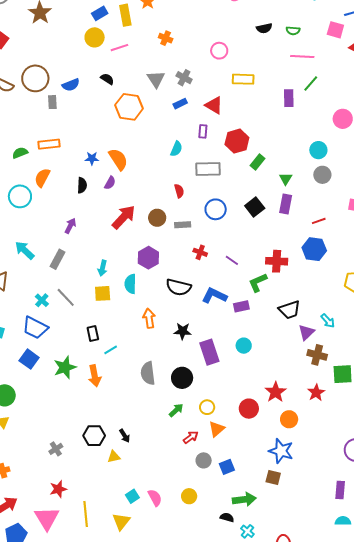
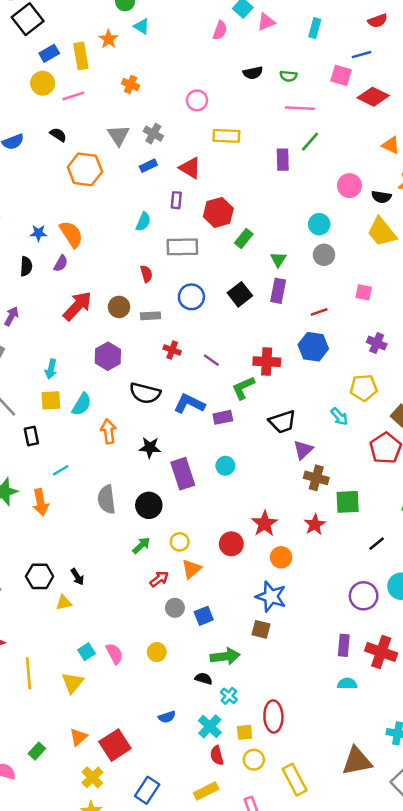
cyan semicircle: (130, 284) -> (82, 404), moved, turned -150
cyan arrow: (328, 321) -> (339, 417), moved
black rectangle: (93, 334) -> (31, 436), moved

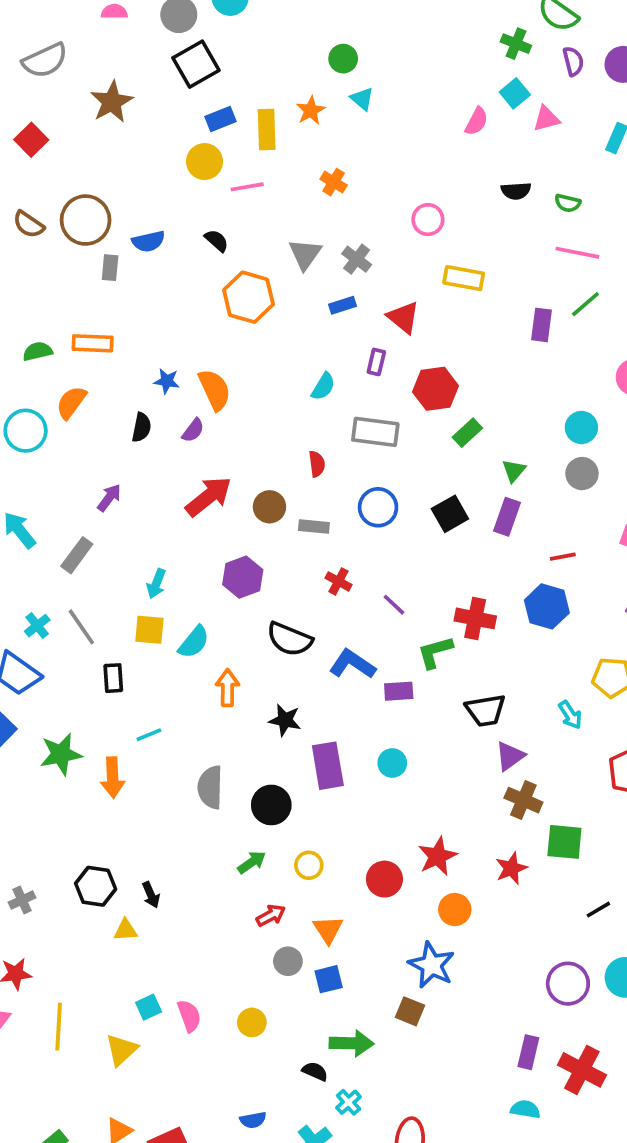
orange triangle: (191, 569) -> (328, 929), moved, turned -30

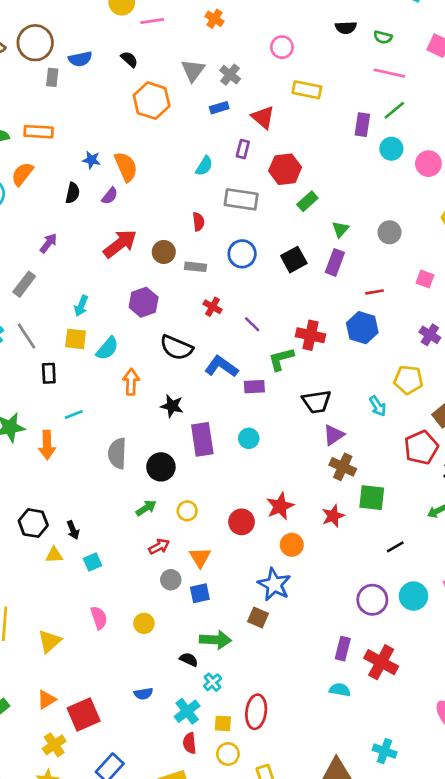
cyan circle: (581, 428) -> (391, 149), moved
cyan square: (149, 1007) -> (93, 562), moved

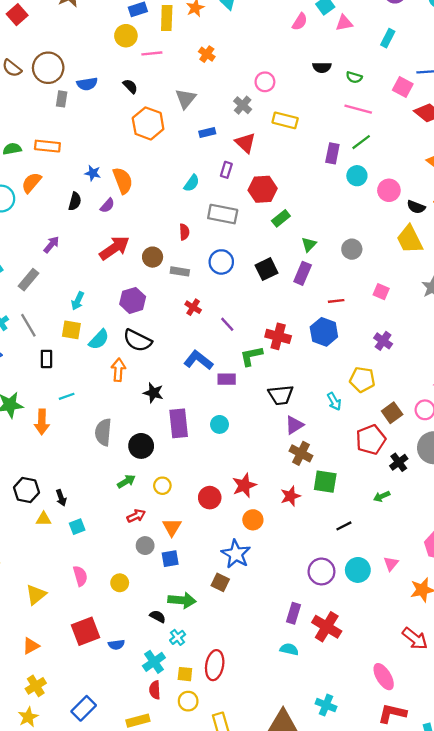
gray cross: (230, 75) -> (243, 105), moved
black semicircle: (176, 348) -> (137, 340), moved
red square: (84, 715) -> (85, 631), moved

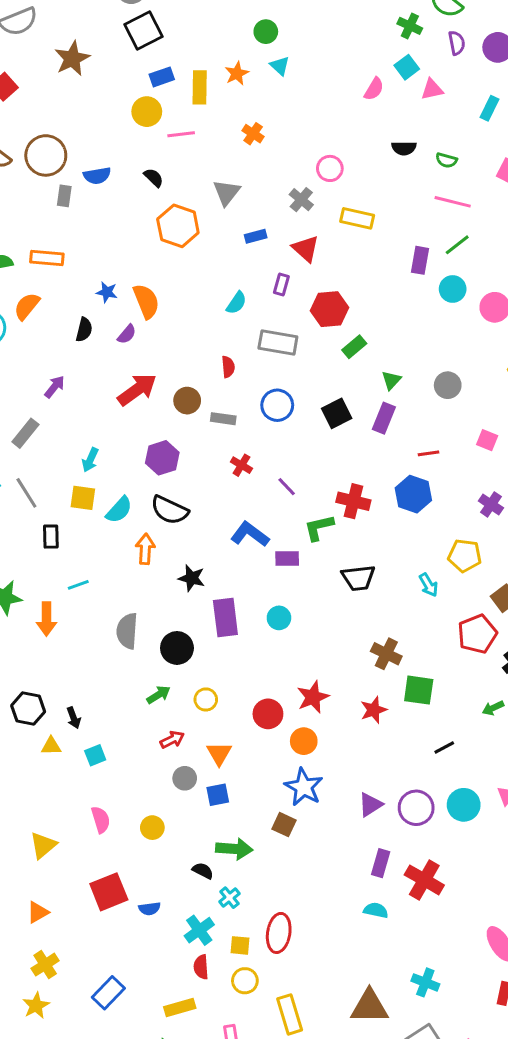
purple triangle: (294, 425) -> (370, 805), moved
orange circle: (253, 520) -> (304, 741), moved

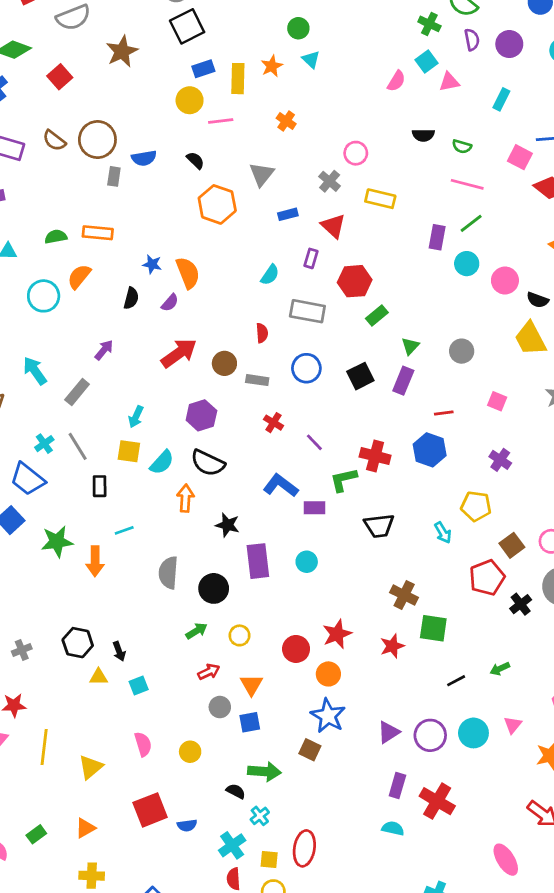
green arrow: (493, 708) -> (500, 669), moved
yellow cross: (45, 965) -> (92, 876), turned 35

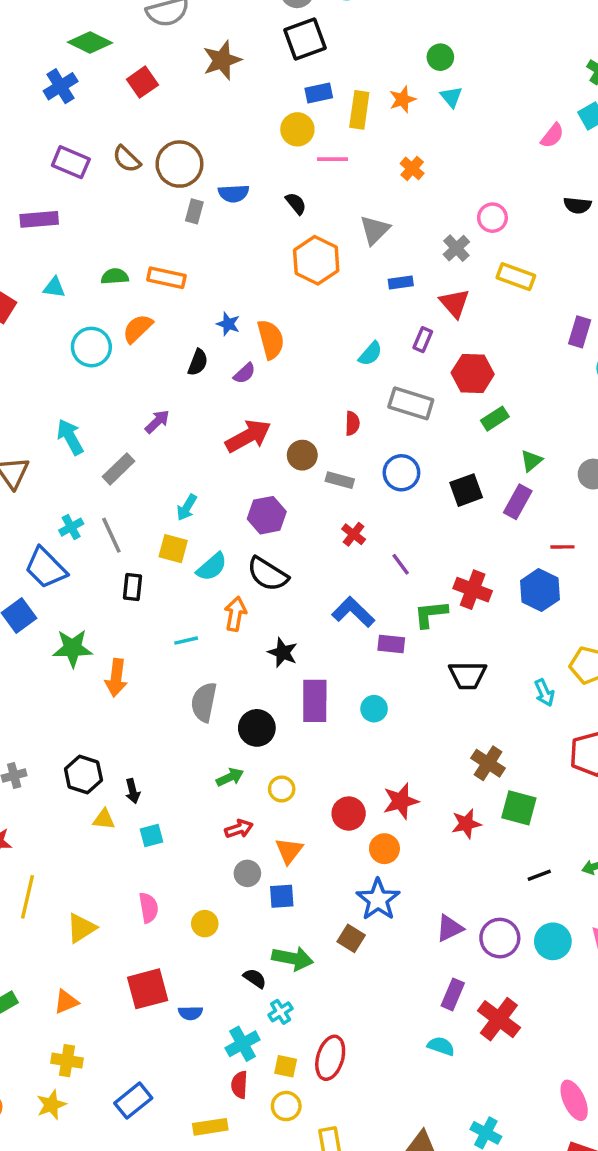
cyan line: (124, 530) -> (186, 641), moved

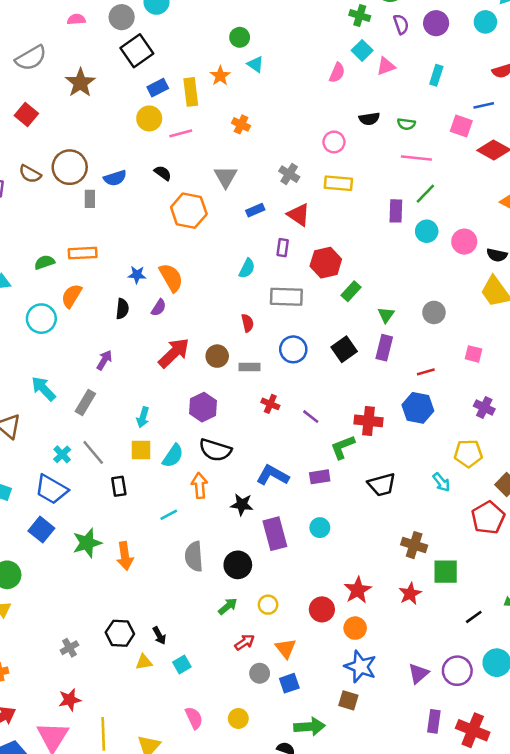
pink circle: (492, 218) -> (334, 142), moved
blue L-shape: (353, 612) -> (273, 475), moved

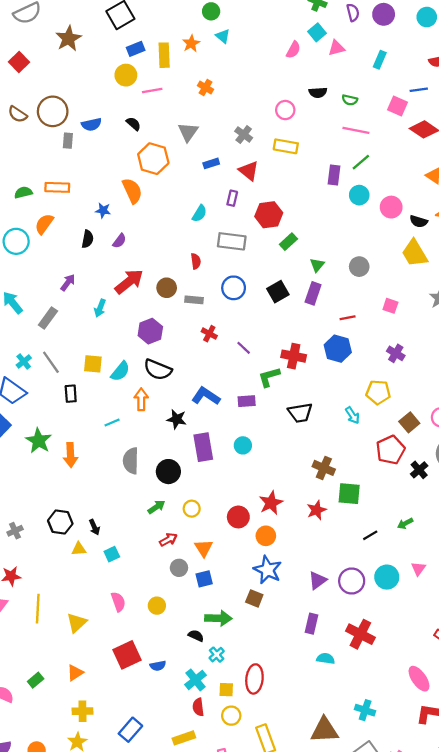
orange semicircle: (171, 278) -> (132, 191), moved
cyan arrow: (143, 417) -> (100, 308), moved
green star: (87, 543) -> (39, 441), turned -30
purple rectangle: (434, 721) -> (311, 624), moved

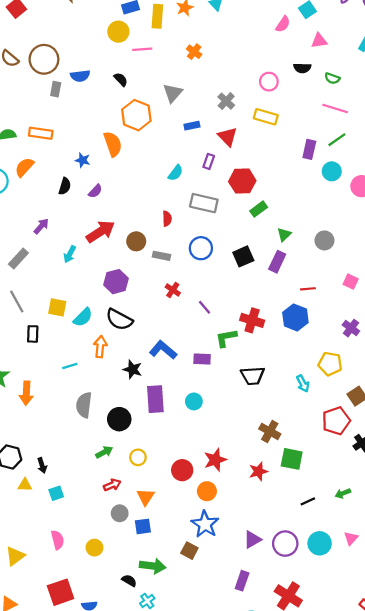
pink triangle: (336, 48) -> (319, 41), moved

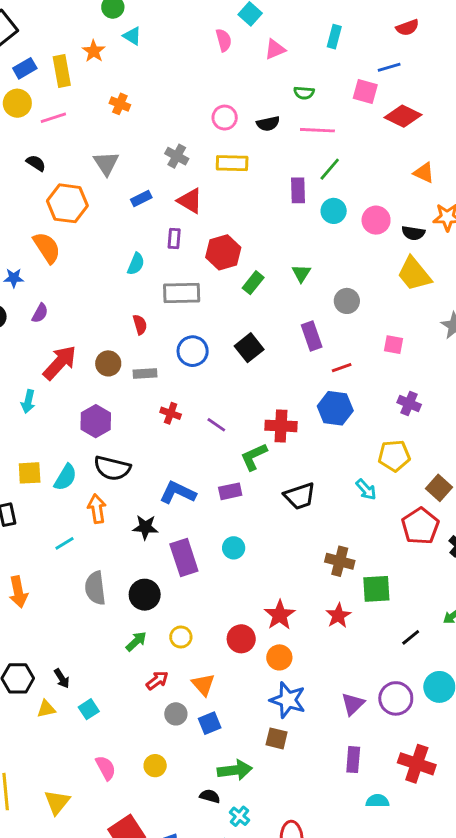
pink semicircle: (283, 24) -> (224, 40), turned -35
black semicircle: (302, 68) -> (268, 124), moved
green triangle: (284, 235) -> (301, 273), moved
purple rectangle: (277, 262) -> (312, 336), moved, turned -30

